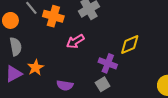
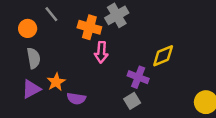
orange cross: (53, 16) -> (89, 27), moved
pink arrow: (75, 41) -> (101, 52), turned -54
purple semicircle: (65, 85) -> (76, 99), moved

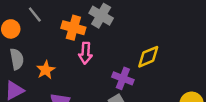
gray cross: (117, 15) -> (101, 16), turned -30
orange star: (56, 82) -> (46, 70), moved

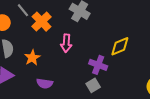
orange cross: (73, 28) -> (42, 22), moved, turned 30

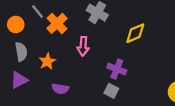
yellow diamond: (120, 46) -> (135, 33), moved
gray square: (93, 85) -> (111, 91), turned -32

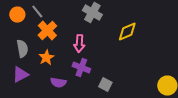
orange cross: (57, 23) -> (47, 31), moved
orange circle: (16, 25) -> (17, 15), moved
purple cross: (117, 69) -> (81, 68), moved

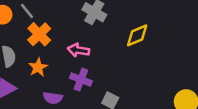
pink arrow: (79, 44) -> (78, 50), turned 96

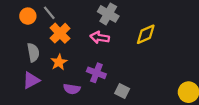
pink arrow: (78, 50) -> (100, 37), moved

